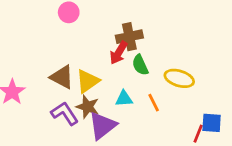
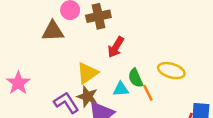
brown cross: (129, 37) -> (98, 16), moved
green semicircle: (140, 65) -> (136, 78), moved
brown triangle: (62, 77) -> (53, 31), moved, turned -30

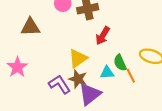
brown triangle: (53, 31) -> (30, 27), moved

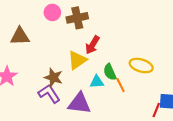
yellow triangle: (78, 58) -> (77, 60), moved
brown star: (78, 79) -> (53, 77), moved
purple triangle: (90, 94) -> (79, 103), turned 45

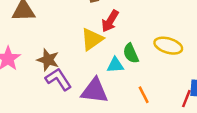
brown star: (53, 77) -> (48, 60), moved
orange line: (121, 85) -> (144, 95), moved

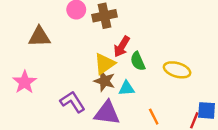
green semicircle: (131, 53) -> (138, 61), moved
brown star: (48, 60) -> (105, 81), moved

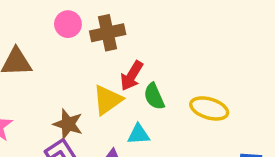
brown star: (105, 81) -> (68, 124), moved

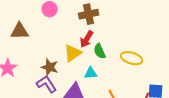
brown cross: (108, 33) -> (89, 14), moved

